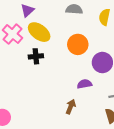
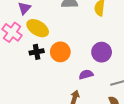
orange circle: (78, 44) -> (60, 52), moved

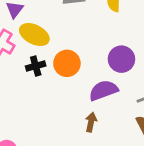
purple semicircle: (86, 74) -> (103, 90), size x1.5

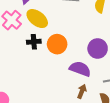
purple semicircle: (103, 90) -> (80, 69), turned 30
brown arrow: (91, 122) -> (82, 91), moved

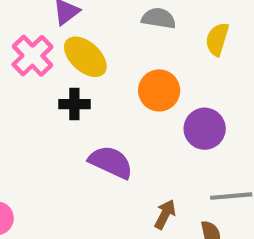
orange circle: (57, 44) -> (159, 90), moved
purple semicircle: (80, 69) -> (111, 162), moved

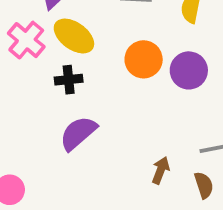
purple circle: (205, 129) -> (189, 70), moved
purple semicircle: (111, 162) -> (78, 133), moved, turned -60

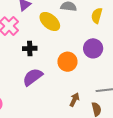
yellow ellipse: (74, 36) -> (50, 21), moved
orange circle: (144, 59) -> (67, 62), moved

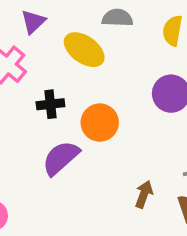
orange circle: (67, 62) -> (100, 123), moved

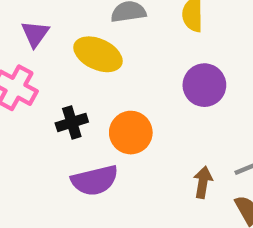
purple semicircle: (61, 158) -> (95, 180), turned -141
brown arrow: (144, 194) -> (203, 182), moved

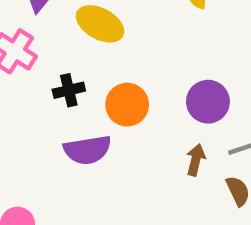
purple circle: (204, 85) -> (208, 102), moved

